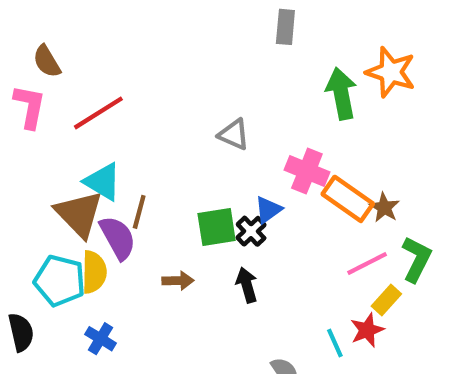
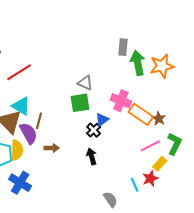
gray rectangle: (285, 27) -> (123, 47), moved
orange star: (391, 72) -> (162, 66), moved, turned -30
green square: (217, 227) -> (80, 103), moved
brown arrow: (178, 281) -> (52, 148), moved
blue cross: (101, 339) -> (20, 183), size x1.5

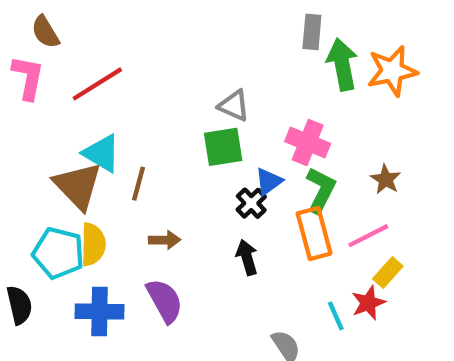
orange rectangle: (141, 114) -> (314, 233), moved, turned 40
purple semicircle: (28, 133) -> (165, 301), moved
green L-shape: (174, 144) -> (321, 190), moved
blue cross: (20, 183) -> (100, 312), turned -30

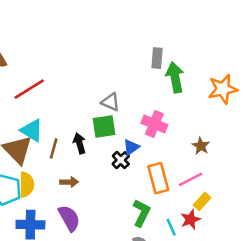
orange star: (392, 71) -> (223, 89), moved
green L-shape: (321, 190) -> (141, 213), moved
black arrow: (247, 257) -> (79, 143), moved

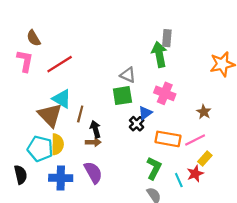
green arrow: (175, 77) -> (159, 54), moved
black arrow: (79, 143) -> (95, 129), moved
orange rectangle: (158, 178) -> (168, 139), turned -65

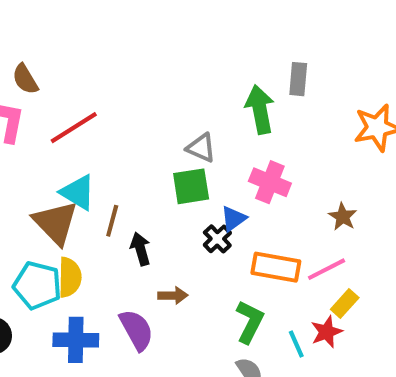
gray rectangle: (167, 38) -> (298, 79), moved
brown arrow: (93, 142) -> (173, 295), moved

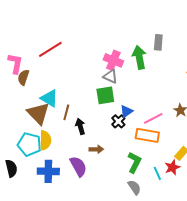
brown semicircle: (25, 79) -> (23, 77), moved, turned 49
red line: (74, 128) -> (50, 49), moved
pink cross: (270, 182) -> (113, 60), moved
pink line: (327, 269) -> (153, 118), moved

